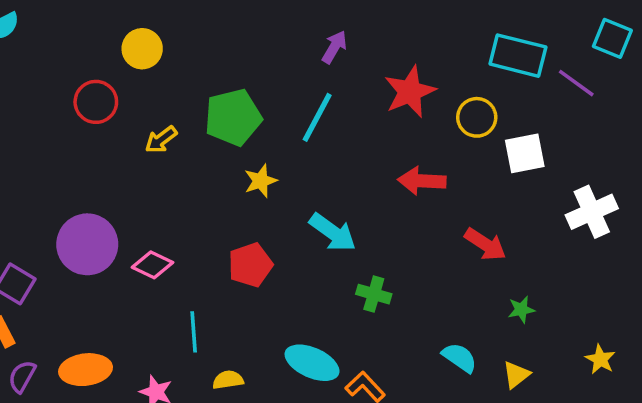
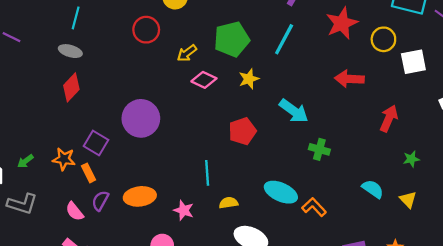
red arrow: (485, 244) -> (389, 118), turned -100
pink diamond: (152, 265) -> (204, 80), moved
yellow triangle: (516, 375) -> (408, 200), turned -36

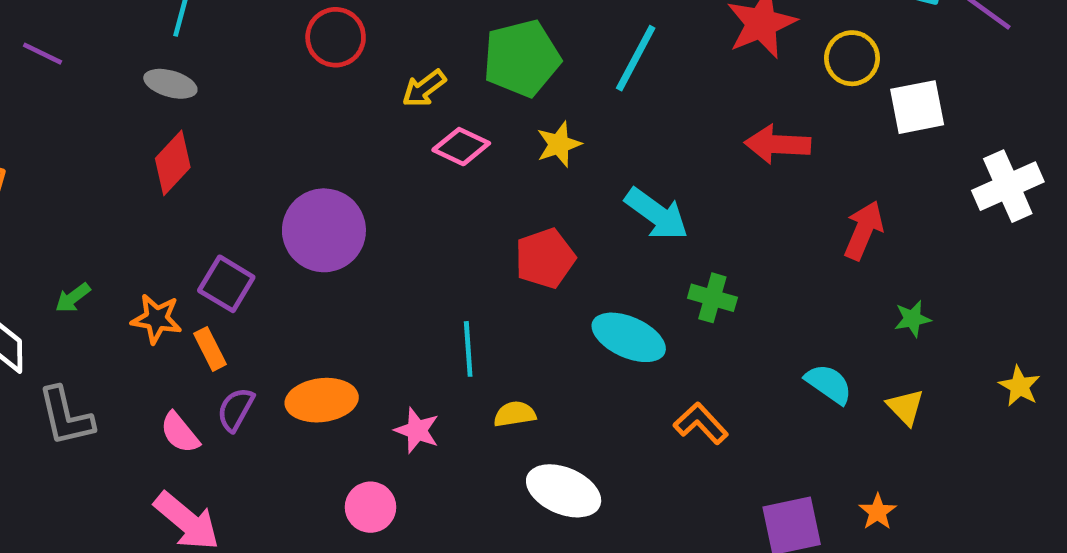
green arrow: (25, 161) -> (73, 298), moved
cyan ellipse: (281, 192) -> (629, 337), moved
gray L-shape: (22, 204) -> (66, 416), turned 60

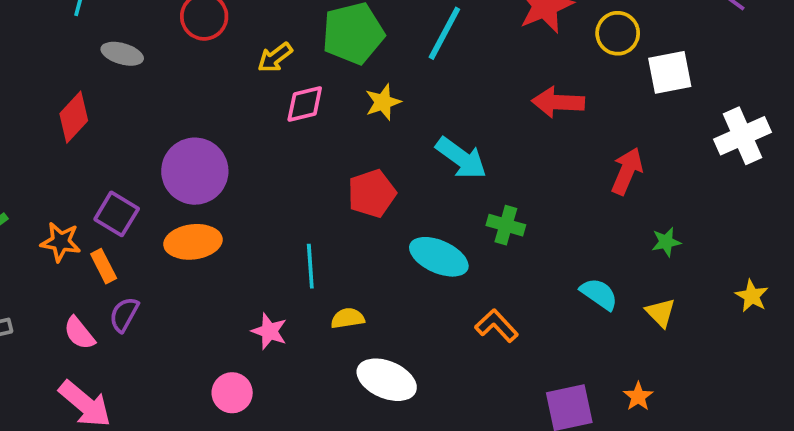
gray ellipse: (170, 84) -> (122, 54), moved
pink diamond: (461, 147) -> (305, 104), turned -39
orange ellipse: (322, 400) -> (193, 242), moved

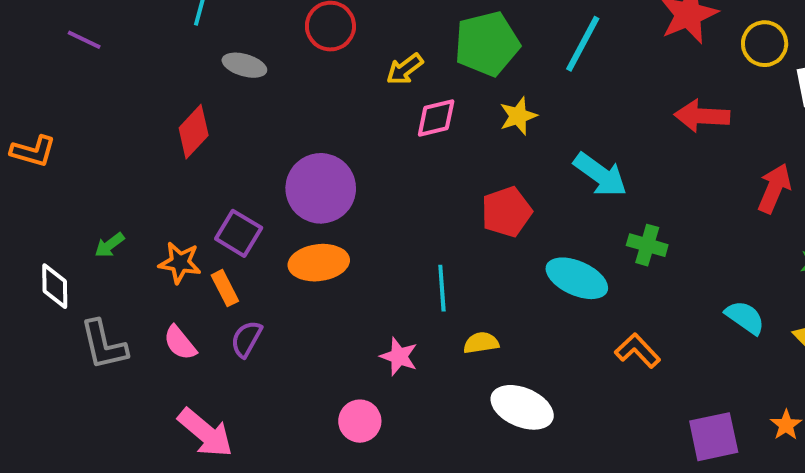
pink semicircle: (79, 333) -> (180, 343), moved

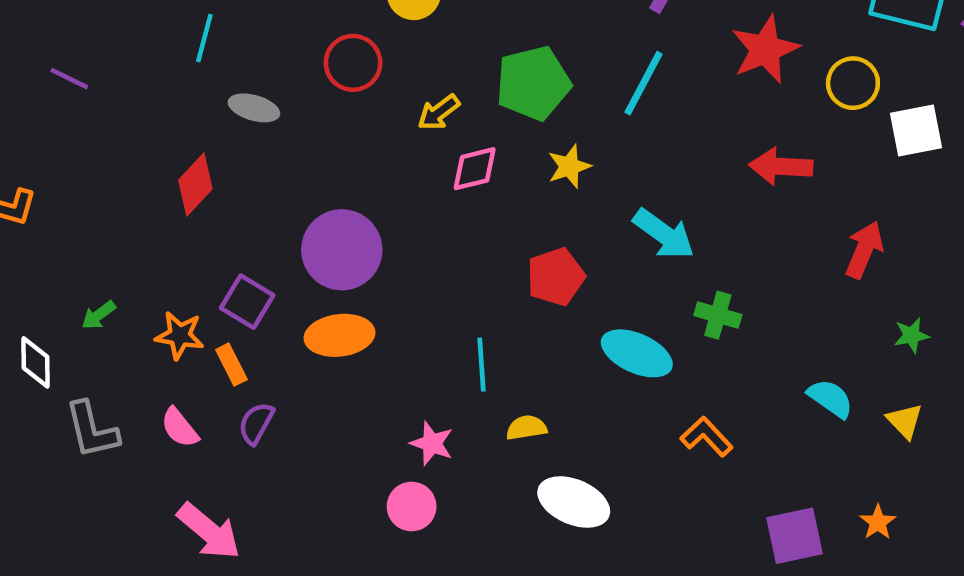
pink circle: (360, 421) -> (412, 506), moved

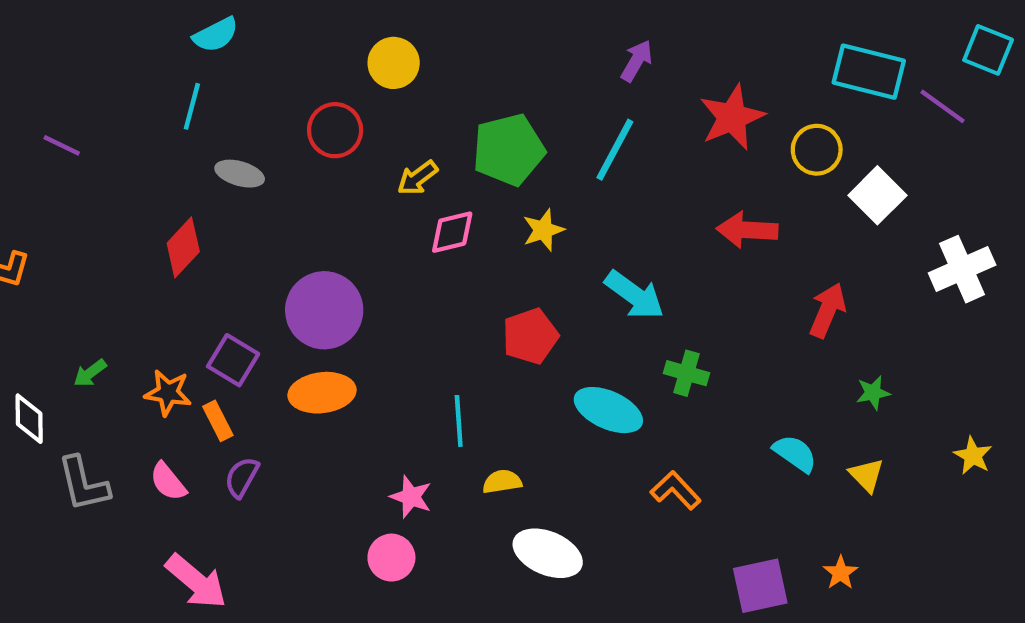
white square: (916, 130) -> (877, 195), turned -34

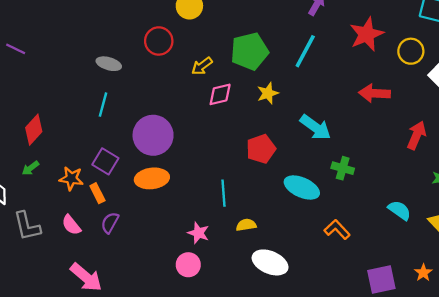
cyan line: (192, 106) -> (103, 105), moved
red diamond: (183, 247) -> (34, 130), moved

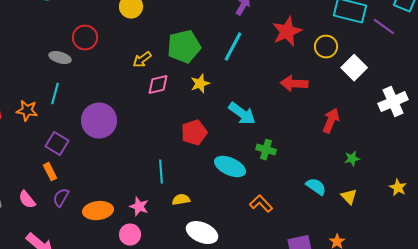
red circle: (159, 41) -> (85, 38), moved
orange star: (71, 178) -> (27, 111), moved
orange ellipse: (152, 178) -> (98, 211), moved

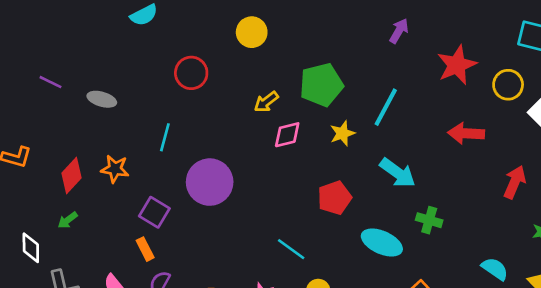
cyan line: (233, 47) -> (386, 107), moved
gray ellipse: (60, 58) -> (102, 99), moved
cyan line: (55, 94) -> (165, 137), moved
cyan line: (161, 172) -> (291, 249), turned -50

